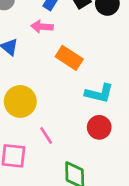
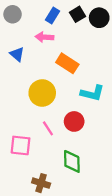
yellow circle: (20, 101) -> (42, 93), moved
red circle: (99, 127) -> (74, 121), moved

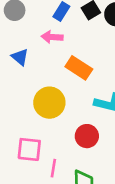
pink line: (48, 128) -> (53, 168), moved, turned 42
pink square: (21, 145) -> (29, 149), moved

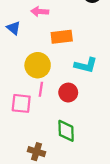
orange rectangle: (79, 68) -> (62, 37), turned -40
pink line: (53, 168) -> (41, 89), moved

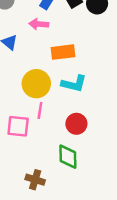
cyan L-shape: (86, 65) -> (74, 84), moved
red circle: (68, 93) -> (76, 124), moved

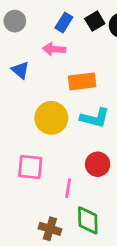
pink line: (40, 110) -> (68, 188), moved
green diamond: (68, 157) -> (88, 220), moved

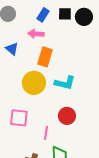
black square: (95, 21) -> (65, 14), turned 32
orange rectangle: (82, 81) -> (45, 57), moved, turned -66

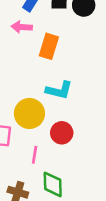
orange rectangle: (45, 57) -> (49, 46), moved
yellow circle: (34, 83) -> (29, 113), moved

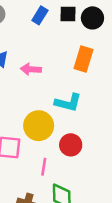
pink arrow: (22, 27) -> (31, 69), moved
orange rectangle: (49, 46) -> (84, 59), moved

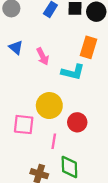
pink arrow: (31, 69) -> (43, 56), turned -120
cyan L-shape: (68, 103) -> (73, 72), moved

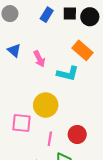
orange rectangle: (88, 47) -> (82, 50), turned -66
red circle: (77, 122) -> (77, 134), moved

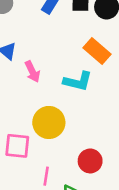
pink arrow: (39, 59) -> (32, 72), moved
pink line: (50, 139) -> (46, 176), moved

